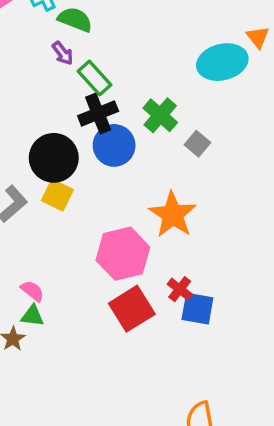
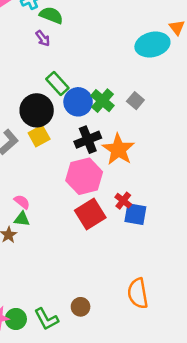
green rectangle: (95, 78) -> (57, 84), moved
black cross: (98, 113) -> (88, 140), moved
green cross: (160, 115) -> (102, 101), moved
yellow square: (57, 195) -> (39, 136), turned 35

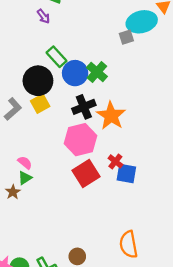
gray square: (135, 101) -> (126, 37), moved, turned 32
green triangle: (22, 219) -> (25, 178), turned -40

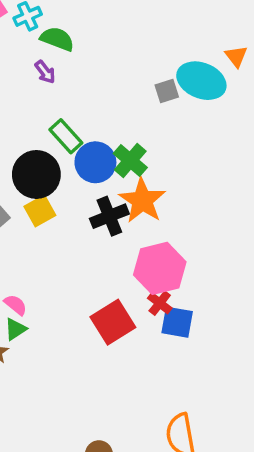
cyan ellipse: (142, 22) -> (201, 81), turned 36
gray square: (126, 37) -> (167, 91), moved
orange star: (111, 116) -> (142, 201), moved
pink hexagon: (81, 140) -> (160, 268), moved

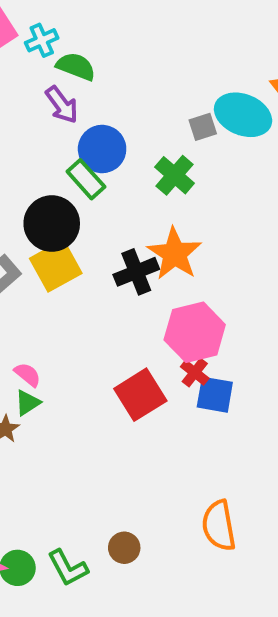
purple arrow: (45, 72) -> (62, 105), size x1.4
green cross: (130, 161) -> (175, 175), moved
blue circle: (95, 162) -> (102, 149), moved
yellow square: (40, 211) -> (56, 266), size x1.4

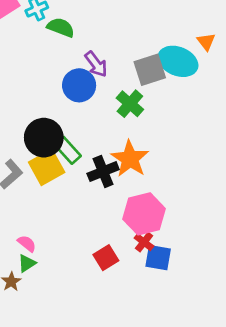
purple arrow: (62, 105) -> (96, 64), moved
gray square: (203, 127) -> (150, 70), size x1.6
green rectangle: (86, 179) -> (68, 150), moved
red square: (140, 395) -> (106, 258), size x0.7

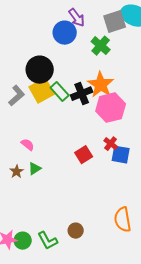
green rectangle: (68, 150) -> (60, 92), moved
pink hexagon: (144, 214) -> (111, 108), moved
green triangle: (27, 263) -> (35, 169), moved

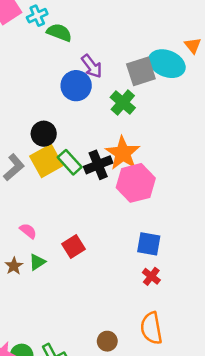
black circle: (40, 70) -> (44, 134), size x0.7
red cross: (111, 144) -> (151, 276), moved
red square: (84, 155) -> (74, 246), moved
brown circle: (76, 231) -> (107, 341), moved

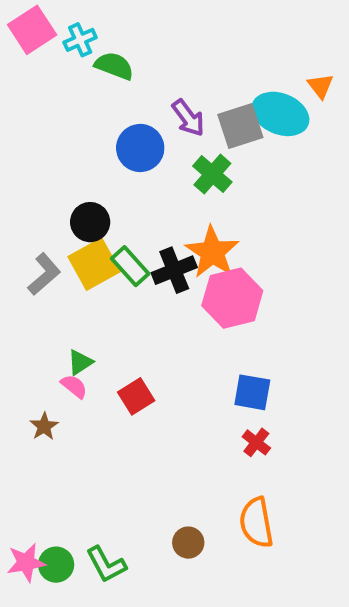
purple arrow: (92, 66) -> (188, 118), moved
pink semicircle: (28, 231) -> (74, 386), moved
green triangle: (37, 262) -> (80, 362), moved

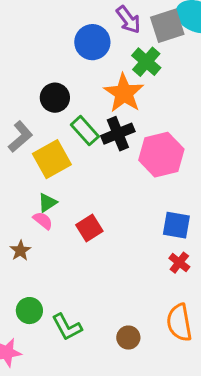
orange star: (212, 252) -> (124, 93), moved
yellow square: (94, 264) -> (52, 159), moved
green circle: (56, 565) -> (29, 311), moved
green L-shape: (106, 565) -> (67, 327), moved

